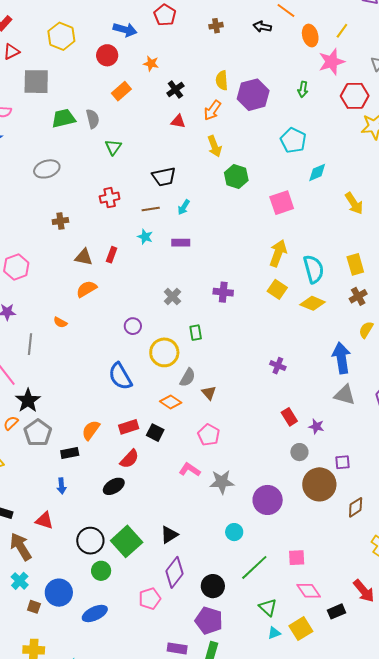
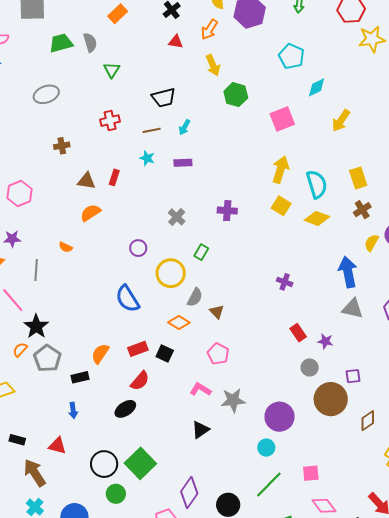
yellow arrow: (354, 203) -> (341, 121), moved, turned 70
green rectangle: (196, 333) -> (201, 252), turned 42
cyan circle: (234, 532) -> (266, 448), moved
black triangle: (169, 535) -> (201, 430), moved

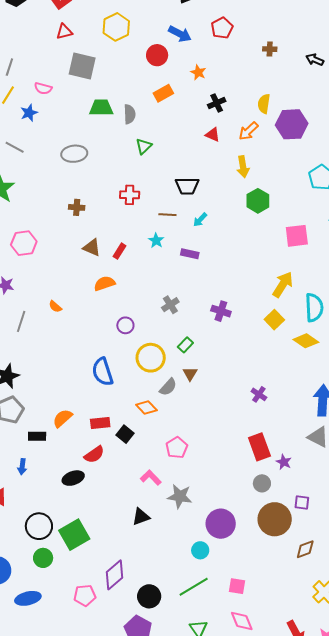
orange semicircle: (90, 213) -> (104, 283), moved
brown triangle: (217, 312) -> (190, 374), moved
red rectangle: (298, 333) -> (259, 447), size x1.5

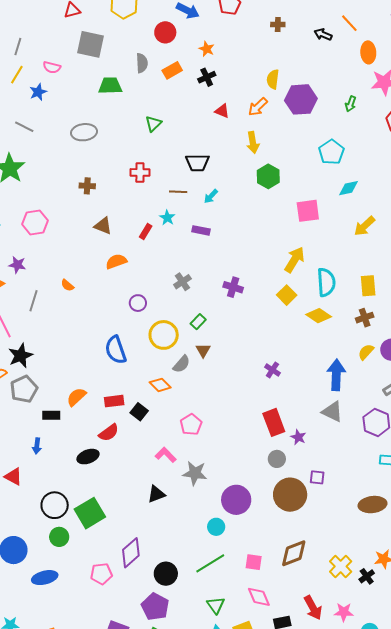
black cross: (217, 103) -> (207, 77), moved
gray semicircle: (130, 114) -> (142, 63), moved
red rectangle: (120, 251) -> (146, 231), moved
brown diamond: (305, 549) -> (294, 553), moved, size x1.4

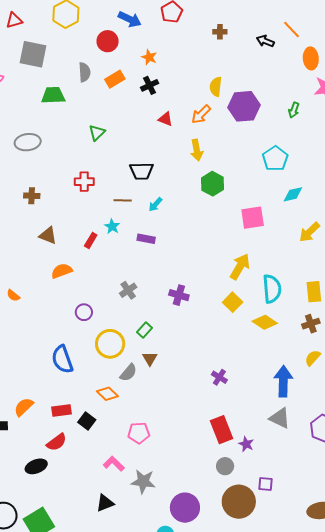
pink pentagon: (191, 424) -> (139, 433), turned 30

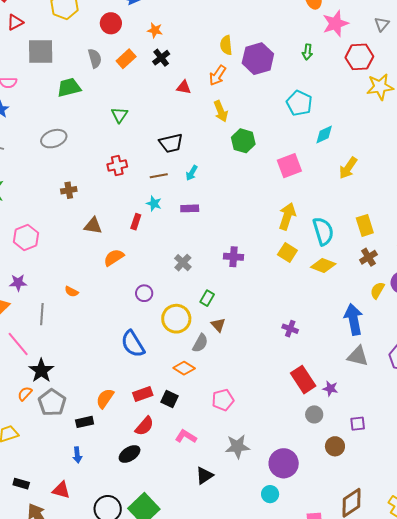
pink L-shape: (114, 464) -> (186, 436), moved
brown circle: (239, 502) -> (335, 446), size x0.6

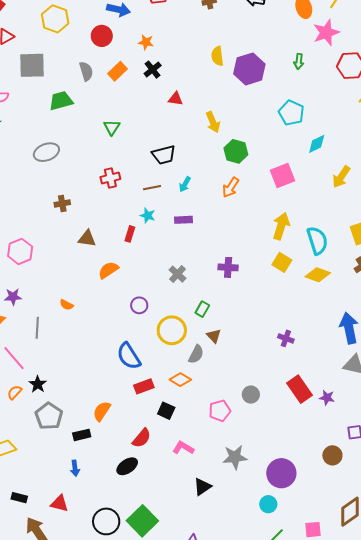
orange arrow: (218, 75) -> (231, 187), moved
black star: (41, 371) -> (38, 384), size x0.7
orange semicircle: (25, 394) -> (15, 392), moved
red rectangle: (143, 394) -> (144, 386), moved
gray circle: (314, 414) -> (251, 395), moved

